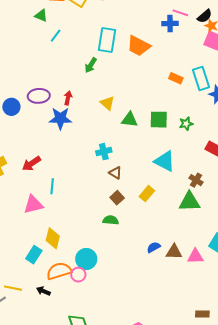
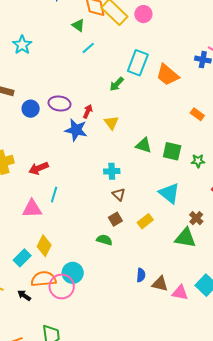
yellow triangle: (107, 103) -> (111, 123), moved
blue semicircle: (154, 247) -> (141, 275), turned 112
pink circle: (78, 275) -> (62, 286), size x1.6

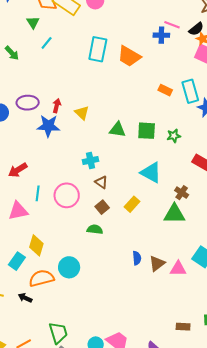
green triangle: (78, 25) -> (33, 22), turned 32
green arrow: (117, 84) -> (12, 53), moved, turned -77
brown triangle: (160, 284) -> (157, 263), turned -42
pink circle: (62, 286) -> (67, 195), moved

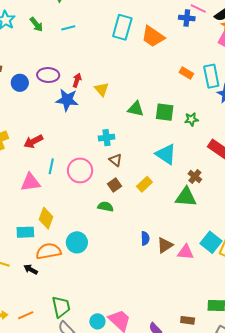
cyan line: (47, 43) -> (68, 28), moved, turned 32
cyan rectangle: (17, 261) -> (25, 232), turned 48
brown rectangle: (183, 327) -> (188, 320), moved

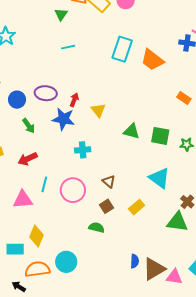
green arrow: (36, 24) -> (29, 126), moved
cyan cross: (106, 138) -> (83, 150), moved
brown triangle: (165, 245) -> (154, 269), size x1.4

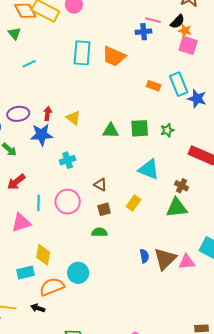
brown square: (107, 206) -> (104, 209), turned 32

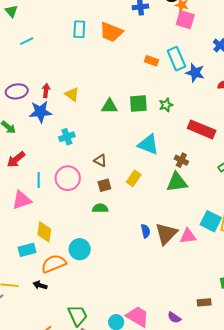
cyan rectangle: (82, 53) -> (79, 29), size x0.7

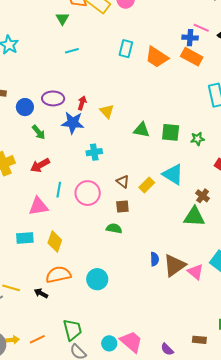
orange rectangle: (152, 61) -> (192, 57), moved, size x1.5
yellow rectangle: (134, 178) -> (147, 185), moved
pink triangle: (188, 236) -> (195, 272), turned 36
cyan circle: (80, 249) -> (97, 279), moved
cyan rectangle: (27, 250) -> (25, 238), moved

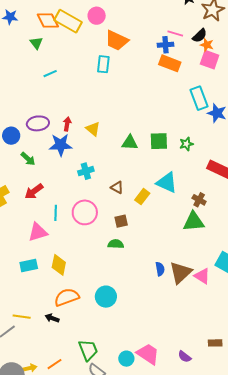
orange trapezoid: (157, 57) -> (117, 40), moved
brown triangle: (123, 182) -> (117, 187), moved

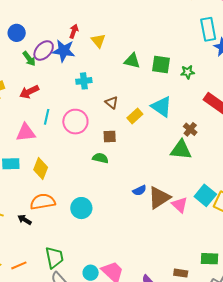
purple ellipse: (38, 123) -> (44, 51), moved, turned -50
blue semicircle: (160, 269) -> (139, 190), turned 64

